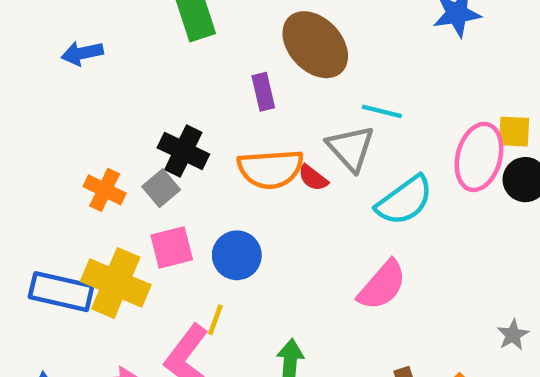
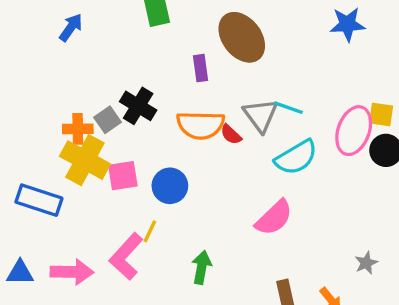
blue arrow: (82, 53) -> (71, 27), turned 132
cyan line: (382, 111) -> (288, 108), moved
gray square: (161, 188) -> (108, 120), moved
orange cross: (105, 190) -> (78, 129), turned -32
yellow cross: (116, 283) -> (85, 160), moved

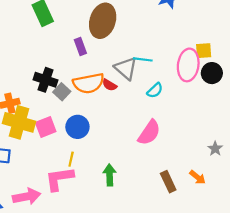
brown ellipse: (242, 37) -> (103, 21), turned 68
gray square: (108, 120) -> (62, 92), moved
cyan semicircle: (296, 157) -> (155, 90), size x0.6
pink L-shape: (126, 256) -> (59, 179), turned 52

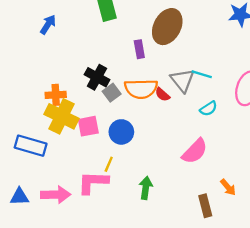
orange arrow: (198, 177) -> (228, 187), moved

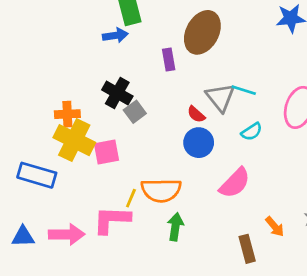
blue arrow: (48, 24) -> (115, 35), moved, turned 48
orange semicircle: (141, 89) -> (161, 190), moved
blue circle: (121, 132) -> (199, 143), moved

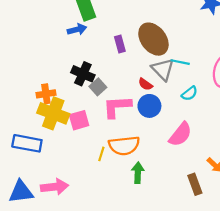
brown ellipse: (202, 32) -> (153, 39), moved, turned -60
pink L-shape: (112, 220) -> (117, 107), moved
blue triangle: (23, 237) -> (21, 192), size x1.4

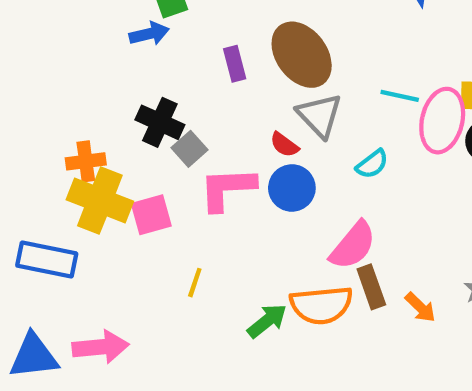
cyan line: (180, 62) -> (400, 96), moved
orange semicircle: (124, 146) -> (321, 305), moved
green arrow: (138, 173) -> (267, 321), turned 48
brown rectangle: (195, 184) -> (371, 287), moved

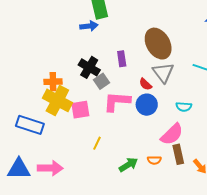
purple rectangle: (235, 64) -> (122, 59), moved
cyan semicircle: (372, 164) -> (184, 107), moved, turned 35
orange semicircle: (321, 305) -> (154, 160), size x0.5

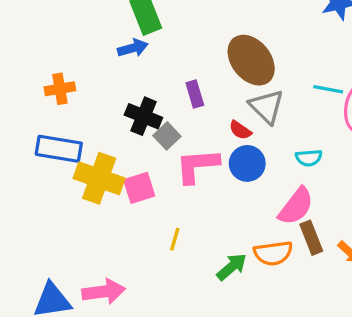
orange cross: (53, 82) -> (60, 89), moved
blue rectangle: (30, 125) -> (59, 149), moved
orange semicircle: (154, 160) -> (273, 253), size x1.6

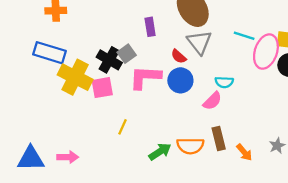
black cross: (143, 116) -> (109, 60), moved
pink semicircle: (296, 206) -> (212, 101), moved, size x0.7
pink arrow: (104, 292) -> (68, 157), size x0.7

